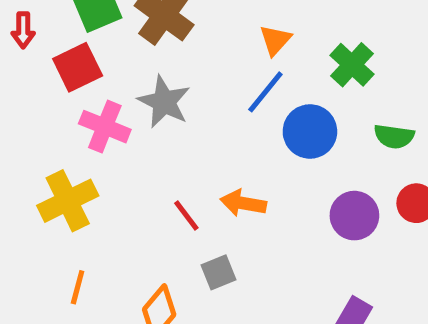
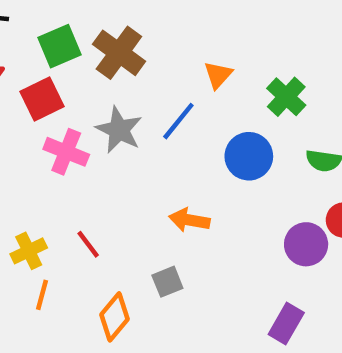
blue line: (265, 92) -> (178, 121), moved
yellow cross: (68, 201) -> (29, 251), moved, size x0.7
red line: (186, 216) -> (88, 244), moved
purple circle: (354, 216) -> (306, 244), moved

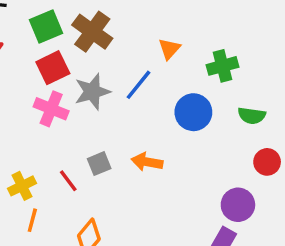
green cross: (286, 97) -> (223, 66), turned 32
red square: (42, 99) -> (53, 68), moved
gray star: (119, 130) -> (92, 92), turned 30
purple circle: (306, 244) -> (238, 205), moved
gray square: (167, 282) -> (99, 164), moved

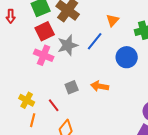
red line: (68, 181) -> (54, 105), moved
yellow cross: (22, 186) -> (27, 100), turned -35

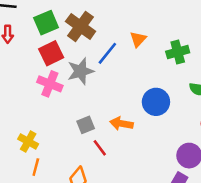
blue line: (95, 41) -> (107, 53), moved
blue circle: (127, 57) -> (156, 102), moved
red line: (54, 105) -> (100, 148), moved

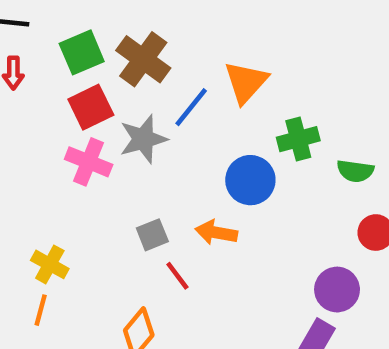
orange triangle: (138, 39) -> (246, 82), size x1.5
green cross: (178, 52) -> (298, 139), moved
blue circle: (156, 102) -> (250, 180), moved
orange line: (36, 167) -> (41, 310), moved

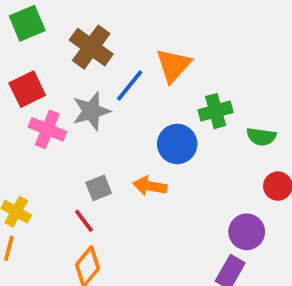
green square: (82, 52) -> (27, 23), moved
red square: (91, 107) -> (27, 89), moved
red line: (177, 276) -> (84, 221), moved

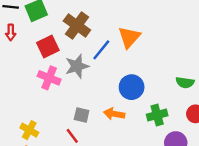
red square: (27, 89) -> (48, 46), moved
green cross: (216, 111) -> (157, 115), moved
gray square: (99, 188) -> (82, 115), turned 35

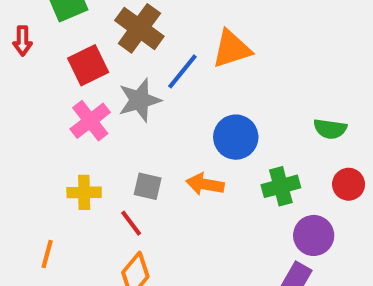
orange triangle: (129, 37) -> (232, 49), turned 30
pink cross: (49, 78) -> (90, 121), turned 30
yellow cross: (29, 130) -> (84, 192), moved, turned -30

